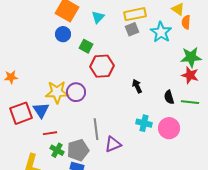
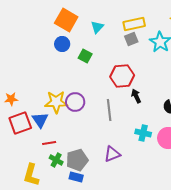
red hexagon: (102, 66) -> (122, 76), moved
orange star: (11, 77) -> (11, 99), moved
gray line: (96, 129) -> (109, 110), moved

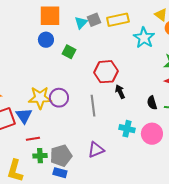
orange square: (66, 20) -> (50, 16), turned -30
gray square: (131, 39) -> (94, 20), moved
green cross: (56, 160) -> (40, 156), turned -32

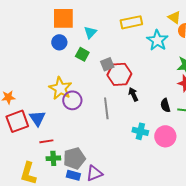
gray square: (94, 20) -> (107, 64), moved
cyan triangle: (81, 23) -> (90, 32), moved
yellow star: (40, 98) -> (60, 88), moved, turned 30
purple triangle: (96, 150) -> (94, 173), moved

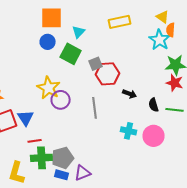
cyan star: (157, 40) -> (160, 40), moved
green square: (82, 54) -> (71, 54), size x1.5
black arrow: (133, 94) -> (130, 94), moved, turned 136
green cross: (53, 158) -> (42, 158), size x1.5

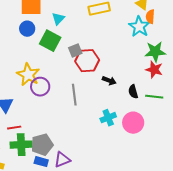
cyan cross: (129, 131) -> (108, 118), turned -35

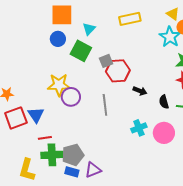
yellow star: (28, 75) -> (59, 85), turned -30

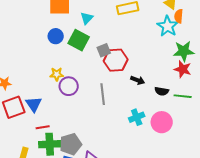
blue circle: (58, 39) -> (56, 36), moved
yellow star: (59, 85) -> (57, 74), size x0.6
black semicircle: (164, 102) -> (162, 91), turned -64

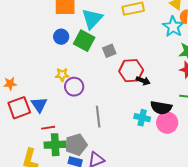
cyan triangle: (87, 18) -> (92, 19), size x1.6
red hexagon: (116, 60) -> (131, 71), moved
black semicircle: (162, 91) -> (161, 108), moved, size x1.5
gray line: (103, 94) -> (98, 117), moved
cyan cross: (137, 117) -> (142, 118), turned 35

